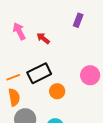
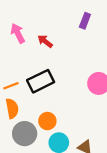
orange circle: (57, 91) -> (47, 121), moved

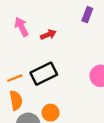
red arrow: (45, 41) -> (48, 35), turned 120

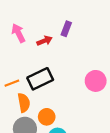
purple rectangle: (87, 15) -> (66, 29), moved
orange semicircle: (16, 100) -> (24, 103), moved

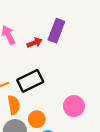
purple rectangle: (66, 29) -> (56, 31), size x1.5
pink circle: (96, 81) -> (74, 106), moved

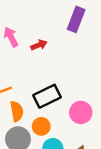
purple rectangle: (56, 31) -> (76, 19), moved
black rectangle: (30, 81) -> (47, 96), moved

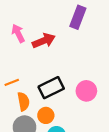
red arrow: (39, 45) -> (44, 41), size x1.5
pink circle: (81, 112) -> (86, 91), moved

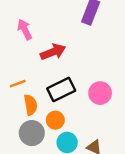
red arrow: (44, 41) -> (53, 52), moved

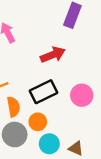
red arrow: (53, 52) -> (53, 55), moved

